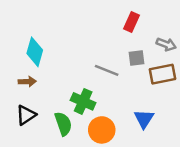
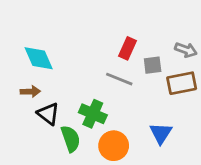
red rectangle: (132, 22) -> (128, 48), moved
cyan diamond: (35, 52) -> (39, 58), turned -40
black triangle: (26, 115) -> (48, 114), moved, turned -50

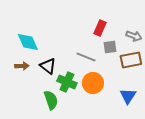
red rectangle: (128, 48) -> (100, 28), moved
black triangle: (48, 114) -> (48, 66), moved
blue triangle: (161, 133) -> (128, 96), moved
orange circle: (114, 146) -> (93, 83), moved

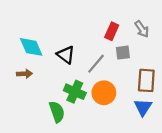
gray arrow: (134, 36) -> (142, 29), moved, turned 35
gray line: (86, 57) -> (96, 64), turned -72
brown rectangle: (131, 60) -> (146, 80), moved, turned -75
black triangle: (48, 66) -> (66, 55), moved

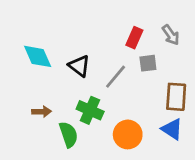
brown arrow: (24, 74) -> (42, 112), moved
orange circle: (104, 93) -> (128, 134), moved
blue triangle: (143, 107) -> (172, 129), turned -30

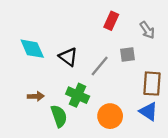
red rectangle: (134, 38) -> (111, 21), moved

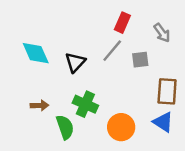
black triangle: (68, 57) -> (75, 62), turned 36
gray line: (100, 66) -> (112, 51), moved

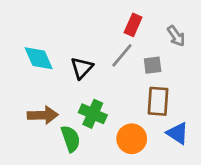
brown rectangle: (167, 91) -> (158, 101), moved
brown arrow: (40, 105) -> (43, 115), size x1.5

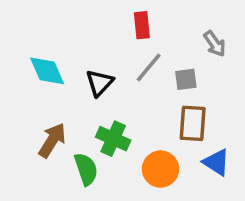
red rectangle: (133, 25) -> (142, 25), moved, turned -30
brown arrow: (43, 115) -> (52, 140), turned -56

